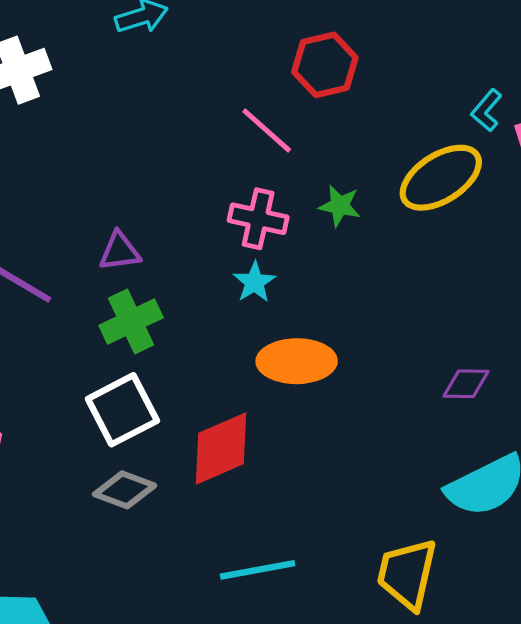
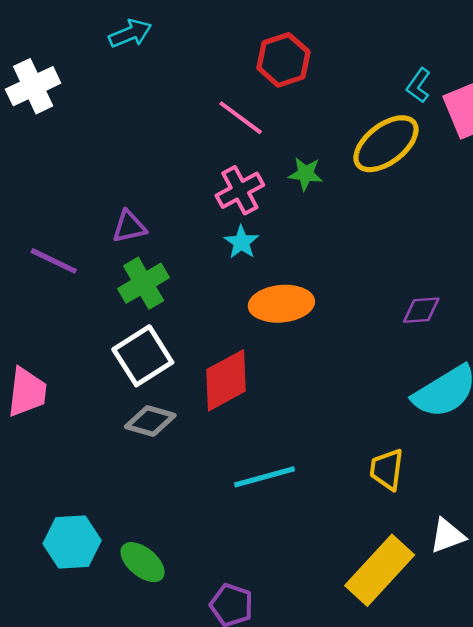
pink cross: (258, 219) -> (240, 190), turned -36
yellow trapezoid: (407, 574) -> (387, 469), size x0.7

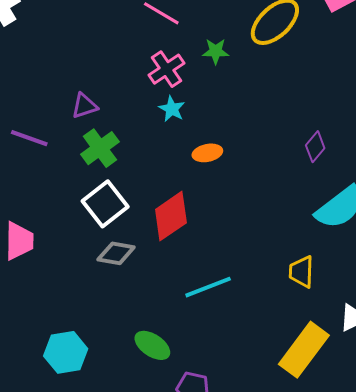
orange ellipse: (281, 304) -> (207, 153), size x0.6
purple diamond: (421, 310) -> (315, 147), turned -40
green ellipse: (143, 562) -> (152, 345), moved

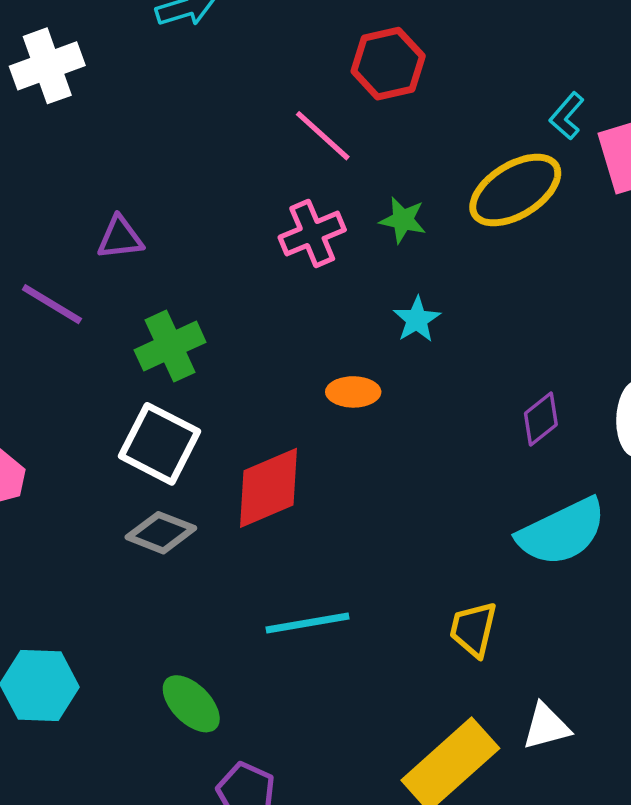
purple triangle: (84, 106) -> (120, 238), moved
cyan star: (172, 109) -> (417, 320), moved
white square: (105, 204) -> (160, 444), turned -36

